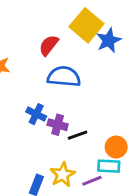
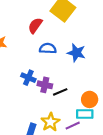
blue star: (109, 40) -> (76, 53), moved, turned -30
blue semicircle: (64, 77) -> (48, 48), size x0.7

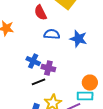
red semicircle: (35, 26) -> (40, 13), turned -63
black line: (60, 92) -> (39, 82), moved

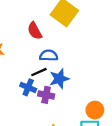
blue star: (78, 39) -> (59, 79), moved, turned -30
black line: (39, 82) -> (39, 72), moved

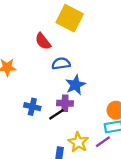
black line: (39, 72) -> (56, 114), moved
blue cross: (28, 87) -> (32, 107), moved

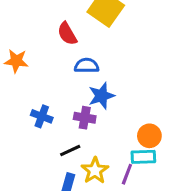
black line: (56, 114) -> (70, 150), moved
purple line: (103, 142) -> (127, 174), turned -42

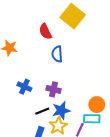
blue semicircle: (87, 66) -> (57, 54), turned -98
blue star: (101, 96) -> (61, 110), moved

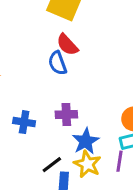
red semicircle: (45, 32) -> (67, 45), moved
black line: (42, 111) -> (52, 165), moved

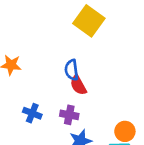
red semicircle: (67, 45) -> (78, 85), moved

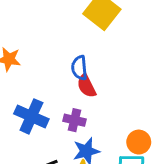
blue cross: (32, 113) -> (31, 116), size x1.5

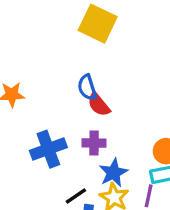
blue cross: (31, 116) -> (48, 149), turned -32

